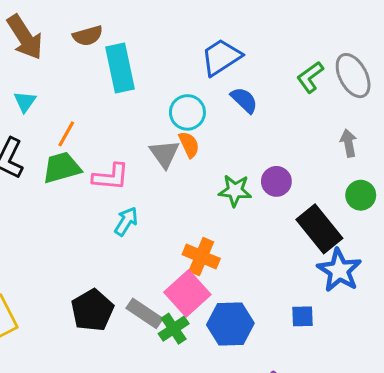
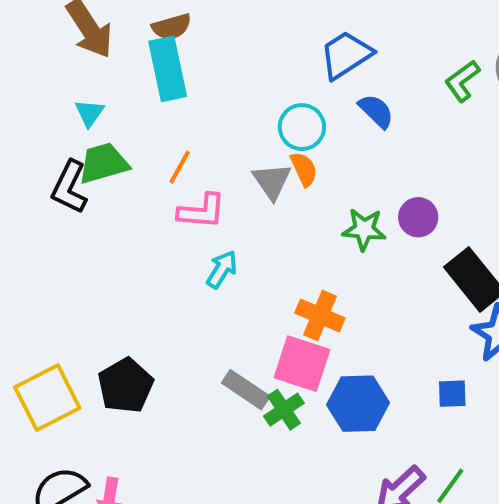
cyan rectangle: (120, 68) -> (168, 69), moved
orange line: (66, 134) -> (180, 167), moved
green trapezoid: (62, 168) -> (103, 163), moved
pink square: (187, 293) -> (302, 364), turned -30
black pentagon: (92, 310) -> (126, 386), moved

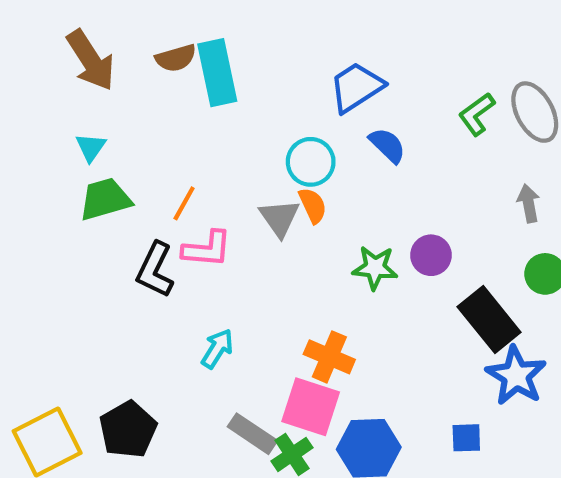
cyan rectangle: (168, 69) -> (217, 73), moved
black L-shape: (69, 187) -> (155, 270), moved
cyan arrow: (222, 269) -> (217, 349), moved

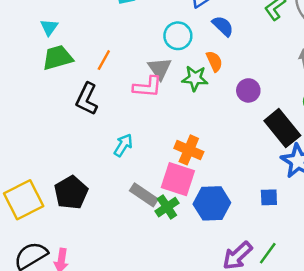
orange semicircle: (313, 205) -> (214, 61), moved
pink L-shape: (207, 249) -> (148, 87), moved
green star: (375, 268) -> (195, 78), moved

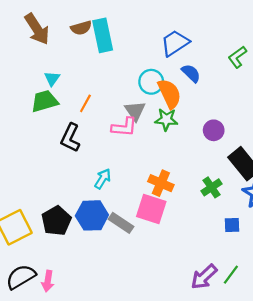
cyan triangle: (49, 27) -> (52, 79), moved
orange semicircle: (214, 61) -> (169, 94), moved, size x1.6
blue hexagon: (212, 203) -> (92, 215), moved
green cross: (167, 207) -> (212, 187), moved

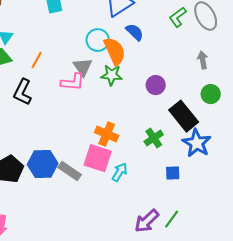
cyan arrow: (103, 179) -> (120, 172), moved

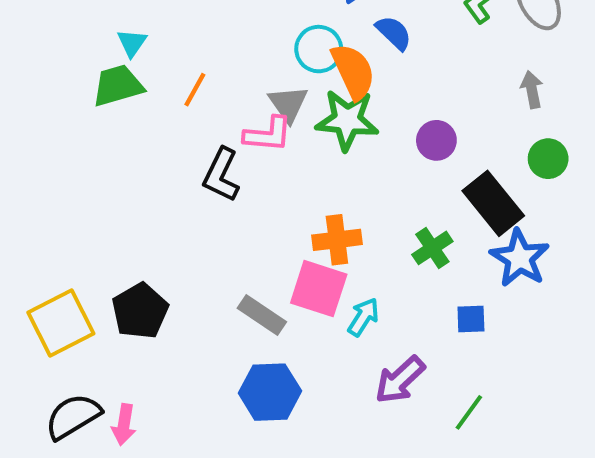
green star: (112, 75) -> (347, 120), size x1.4
black L-shape: (23, 92) -> (221, 175), moved
orange cross: (107, 134) -> (337, 240), turned -30
blue hexagon: (43, 164) -> (270, 392), moved
purple arrow: (147, 221) -> (400, 380), moved

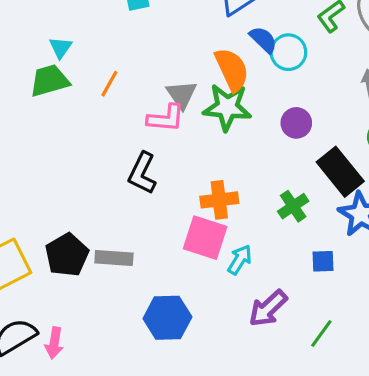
cyan circle: (319, 49) -> (288, 52), moved
black L-shape: (221, 175) -> (142, 173), moved
gray rectangle: (262, 315) -> (114, 258), moved, turned -30

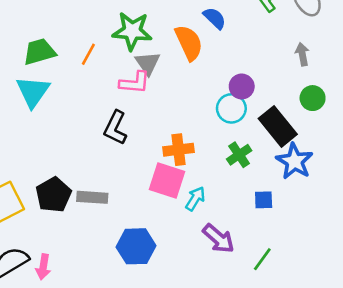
cyan triangle: (61, 47) -> (33, 92), moved, size x1.8
cyan circle: (288, 52) -> (231, 108), moved
green star: (227, 107) -> (132, 31), moved
purple arrow: (268, 308) -> (218, 239), turned -96

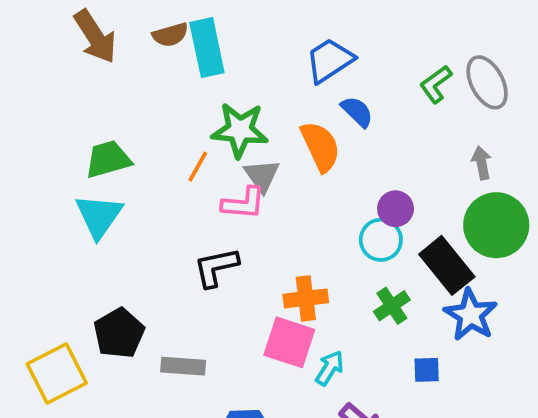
orange line: (88, 54) -> (198, 167), moved
green circle: (313, 98) -> (496, 225), size x1.8
black L-shape: (115, 128) -> (216, 267), turned 52
black pentagon: (54, 195) -> (119, 333), moved

